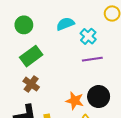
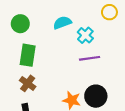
green rectangle: (31, 56) -> (28, 55), turned -45

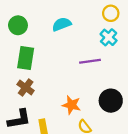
cyan cross: (85, 35) -> (109, 37), moved
black circle: (96, 96) -> (111, 101), moved

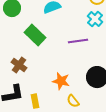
green rectangle: (26, 58) -> (35, 35), moved, turned -55

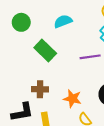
brown cross: (19, 65) -> (40, 89), moved, turned -35

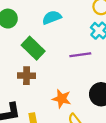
brown cross: (40, 89) -> (27, 76), moved

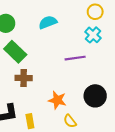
green rectangle: (33, 48) -> (15, 52), moved

